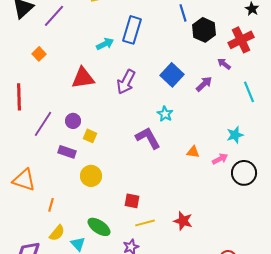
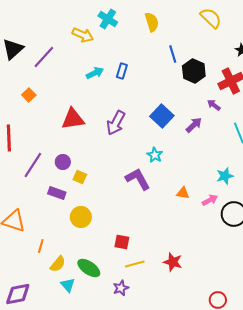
blue rectangle: (132, 30) -> (122, 71), size x0.6
cyan arrow: (105, 44) -> (95, 73), moved
yellow semicircle: (57, 233) -> (58, 264), moved

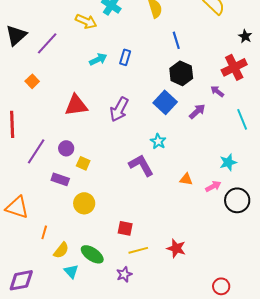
black hexagon: (194, 71) -> (181, 73), moved

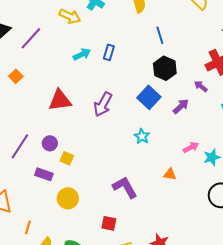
purple L-shape: (141, 165) -> (125, 187), moved
pink arrow: (213, 186) -> (191, 147), moved

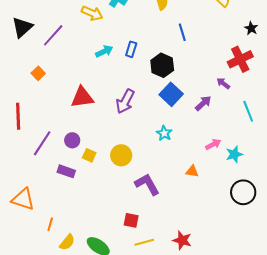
black hexagon: (165, 68) -> (162, 65), moved
yellow circle: (68, 198) -> (121, 155), moved

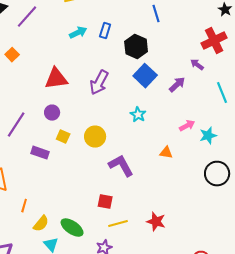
purple circle: (72, 140) -> (52, 113), moved

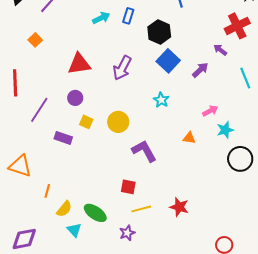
cyan star: (208, 136) -> (225, 130), moved

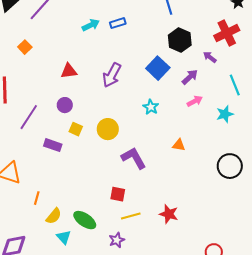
blue rectangle: (128, 16) -> (118, 23), turned 56
black hexagon: (159, 32) -> (180, 40), moved
red triangle: (79, 64) -> (69, 71), size x0.7
pink arrow: (210, 111) -> (195, 101), moved
cyan star: (225, 130) -> (225, 114), moved

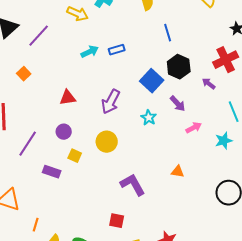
blue square: (158, 68) -> (152, 81), moved
purple arrow: (190, 77) -> (178, 104), moved, turned 90
cyan star: (151, 107) -> (149, 118), moved
yellow circle: (108, 129) -> (107, 142), moved

